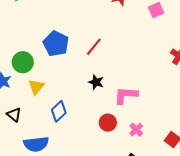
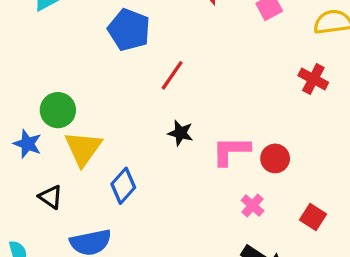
blue pentagon: (56, 44) -> (129, 30), moved
yellow triangle: (36, 87) -> (83, 149), size x1.4
red circle: (108, 123) -> (275, 158), moved

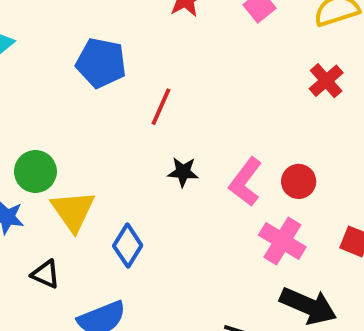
red cross: (313, 79) -> (326, 81), turned 32
pink L-shape: (231, 151) -> (246, 182), turned -42
pink cross: (252, 206) -> (282, 241), size x1.6

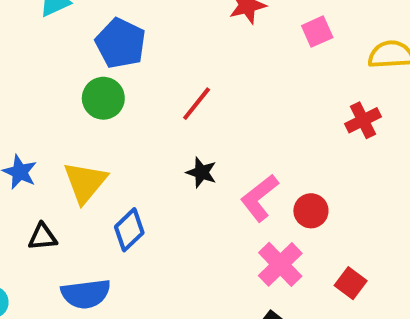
blue pentagon: (101, 63) -> (121, 43), moved
green circle: (35, 171) -> (103, 98), moved
black triangle: (46, 274) -> (43, 237), turned -44

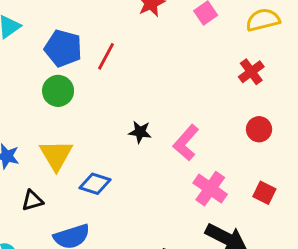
red line: (197, 104) -> (106, 56), moved
red circle: (311, 211) -> (259, 129), moved
blue diamond: (129, 230) -> (95, 184), turned 72

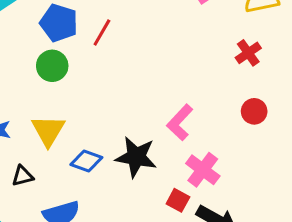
black star: (140, 132) -> (136, 157), moved, size x1.8
red square: (264, 193) -> (178, 200), moved

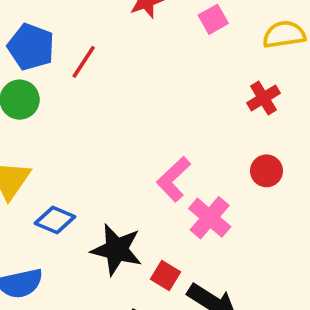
black star: (136, 157) -> (117, 250), moved
pink cross: (203, 170) -> (210, 218), moved

